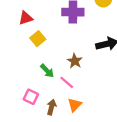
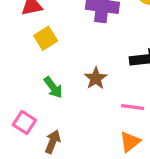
pink line: (67, 82) -> (133, 107), moved, turned -40
orange triangle: (75, 105) -> (130, 142), moved

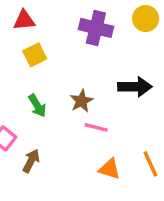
pink line: (133, 107) -> (96, 127), moved
orange triangle: (130, 142) -> (110, 169), turned 50

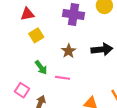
brown star: (81, 101) -> (69, 51), moved
pink line: (96, 127) -> (63, 78), moved

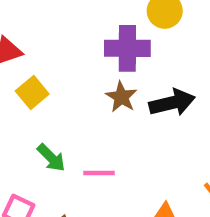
purple cross: (73, 14) -> (127, 48), moved
brown star: (69, 51) -> (121, 97), moved

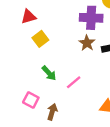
pink line: (99, 173) -> (74, 82), turned -42

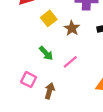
yellow square: (40, 39) -> (49, 18), moved
brown star: (87, 43) -> (72, 28), moved

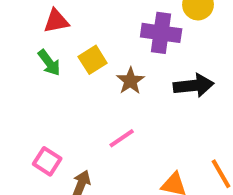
green arrow: (46, 53) -> (49, 63), moved

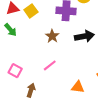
yellow square: (93, 60) -> (31, 11), moved
pink square: (47, 161) -> (15, 71), moved

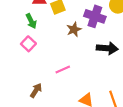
brown star: (52, 36) -> (74, 29), moved
pink square: (15, 71) -> (28, 44), moved

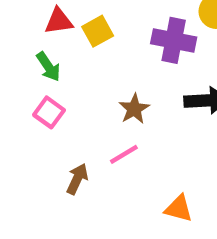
brown star: (74, 29) -> (134, 109), moved
brown arrow: (36, 90) -> (77, 179), moved

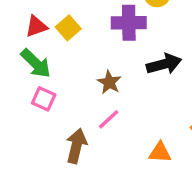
green arrow: (48, 67) -> (36, 63), size x1.4
brown arrow: (77, 179) -> (76, 146), size x1.4

